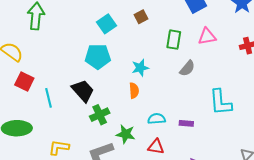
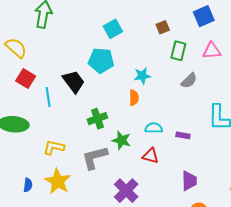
brown square: (141, 17) -> (163, 27), moved
black trapezoid: (83, 91) -> (74, 82), moved

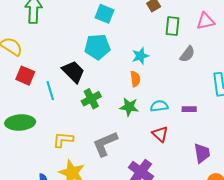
cyan square: (113, 29) -> (104, 14), turned -30
green cross: (97, 119) -> (91, 99), moved
green star: (121, 140) -> (129, 107), moved
red triangle: (151, 156) -> (160, 134), turned 36

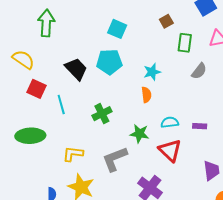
black trapezoid: (73, 72) -> (76, 69), moved
green star: (129, 107) -> (139, 134), moved
red triangle: (160, 134) -> (170, 150), size x1.4

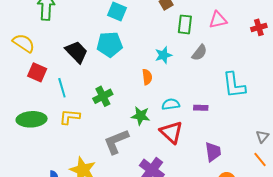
cyan star: (152, 72) -> (163, 55), moved
yellow L-shape: (73, 154) -> (70, 117), moved

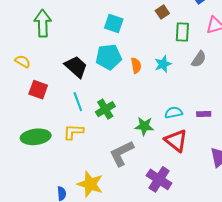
yellow semicircle: (24, 43) -> (23, 61), size x0.7
orange semicircle: (147, 77) -> (136, 65), moved
cyan line: (62, 88) -> (78, 102), moved

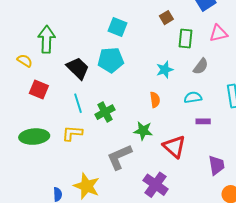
green arrow: (43, 23) -> (47, 39), moved
orange semicircle: (136, 65) -> (155, 100), moved
cyan semicircle: (174, 113) -> (193, 97), moved

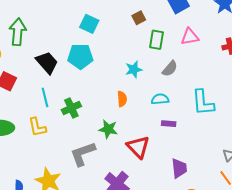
yellow L-shape: (72, 133) -> (37, 127), turned -110

